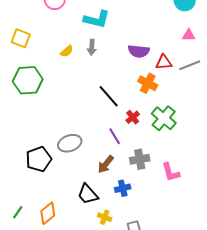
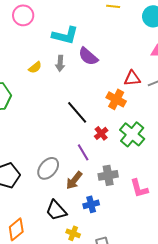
purple semicircle: (139, 51) -> (88, 56), moved, turned 35
gray ellipse: (70, 143) -> (48, 168), moved, turned -30

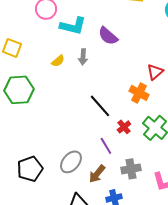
cyan L-shape: (65, 35) -> (73, 26), moved
purple semicircle: (88, 56) -> (108, 36), moved
red triangle: (132, 78) -> (155, 72), turned -36

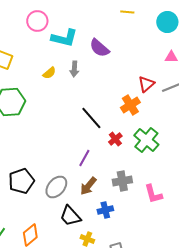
orange cross: (139, 93) -> (130, 105), turned 30
purple line: (106, 146) -> (84, 158), moved, turned 60
gray ellipse: (71, 162) -> (56, 187), moved

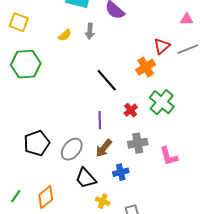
red cross: (115, 139) -> (131, 110), moved
purple line: (84, 158) -> (100, 120), turned -30

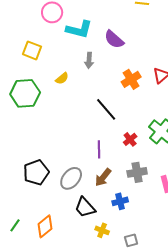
yellow square: (19, 22) -> (32, 50), moved
yellow semicircle: (65, 35) -> (62, 78), moved
orange cross: (146, 67) -> (131, 79), moved

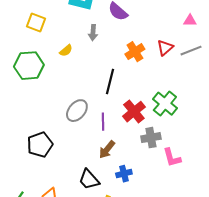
black line: (106, 109) -> (110, 82), turned 55
red cross: (130, 139) -> (134, 112), size x1.6
gray cross: (137, 172) -> (151, 138), moved
gray ellipse: (71, 178) -> (77, 111), moved

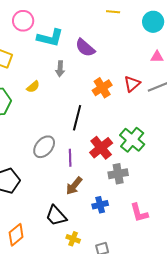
pink L-shape: (172, 158) -> (139, 213), moved
blue cross: (124, 174) -> (100, 205), moved

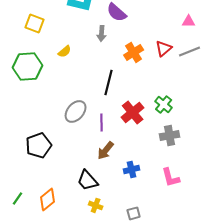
gray arrow: (60, 69) -> (102, 33), moved
green cross: (132, 140) -> (164, 104), size x0.7
gray cross: (118, 174) -> (170, 135), moved
yellow cross: (73, 239) -> (96, 205), moved

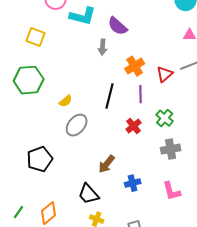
red triangle: (164, 48) -> (165, 74), moved
yellow semicircle: (65, 51) -> (66, 101), moved
red cross: (133, 112) -> (134, 126), size x0.7
purple line: (102, 122) -> (141, 94), moved

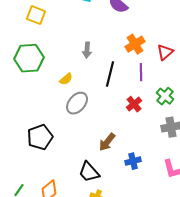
gray arrow: (103, 47) -> (87, 50), moved

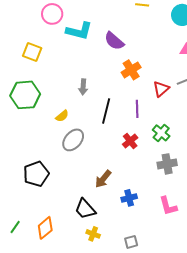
orange cross: (135, 44) -> (131, 70), moved

